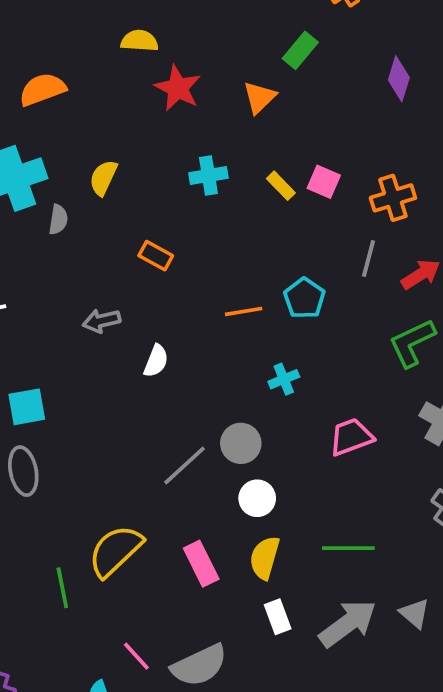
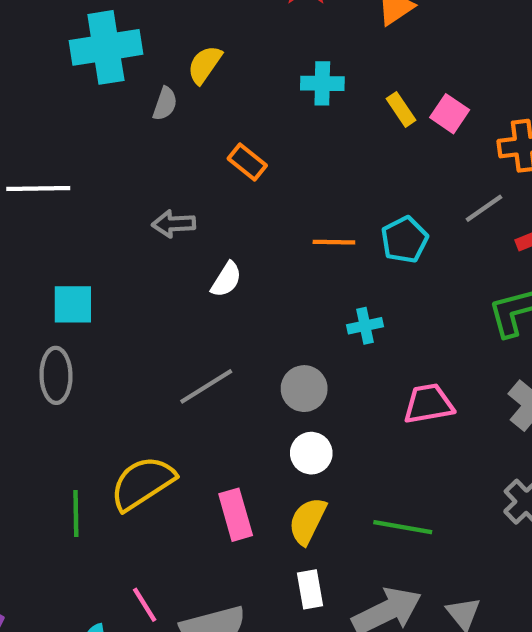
gray semicircle: (58, 220) -> (165, 104), moved
gray line: (368, 258) -> (484, 208), turned 30
gray line: (185, 466) -> (206, 386), moved

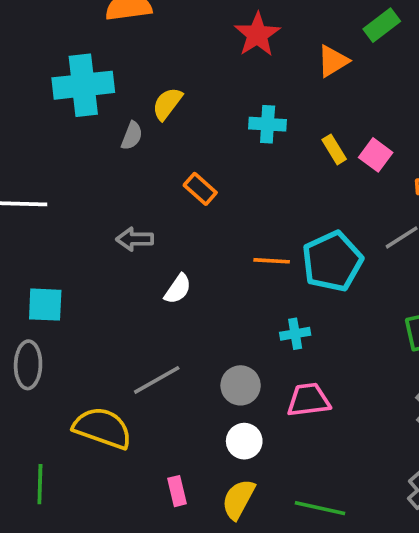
cyan pentagon: (404, 240) -> (332, 261), size x1.5
pink trapezoid: (428, 404) -> (309, 400), moved
yellow semicircle: (142, 483) -> (103, 428), moved, turned 50
pink rectangle: (236, 515) -> (177, 491), size x0.7

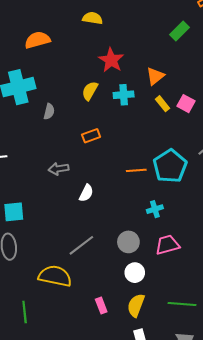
red star: (257, 35) -> (111, 60), moved
orange triangle: (333, 61) -> (155, 76), moved
yellow semicircle: (167, 104) -> (90, 91), moved
orange rectangle: (200, 189) -> (91, 136), turned -54

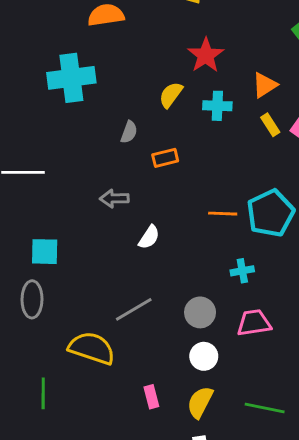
gray semicircle: (49, 111) -> (129, 132), moved

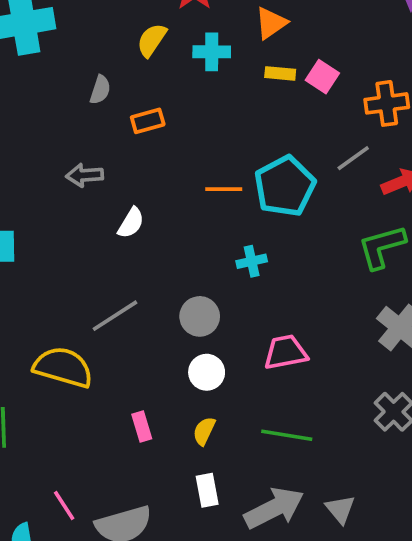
yellow rectangle: (270, 125) -> (280, 73), turned -50
pink trapezoid: (254, 323) -> (285, 352), moved
yellow semicircle: (200, 402) -> (204, 431), size x0.7

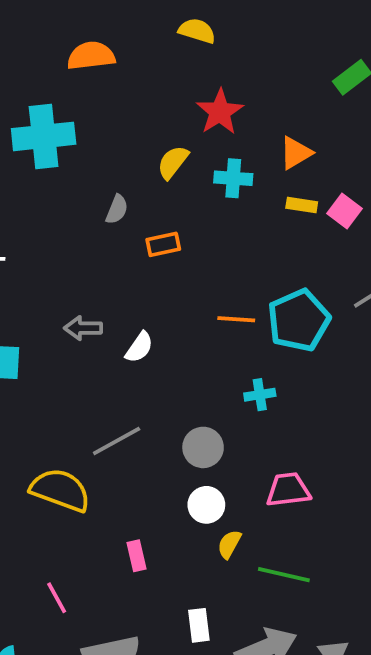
gray arrow: (85, 175) -> (83, 328), moved
yellow semicircle: (204, 431) -> (229, 544), moved
pink line: (64, 506) -> (57, 598), moved

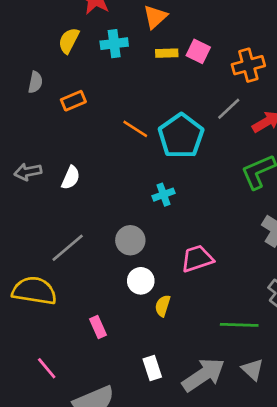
orange line: (236, 319) -> (135, 129), moved, turned 40
green line: (284, 575) -> (239, 325), moved

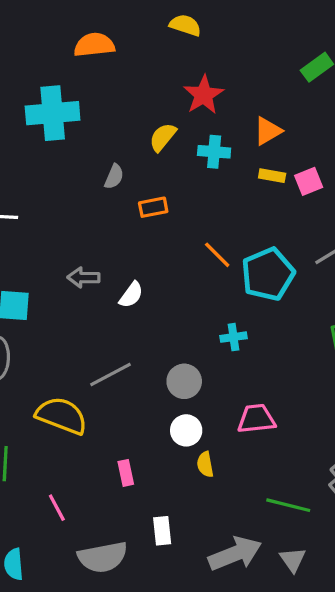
pink square: (198, 51) -> (309, 181), turned 30
yellow semicircle: (163, 306) -> (205, 464), turned -40
white rectangle: (152, 368) -> (162, 531), moved

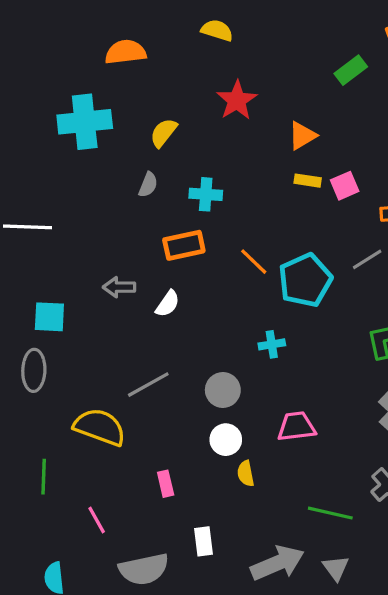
yellow semicircle: (163, 137) -> (163, 133), moved
cyan cross: (214, 152) -> (206, 194), moved
orange rectangle: (153, 207) -> (184, 245), moved, size x1.4

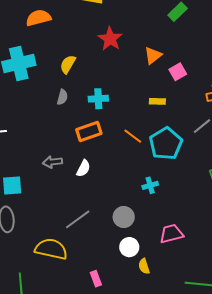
yellow rectangle: (308, 181) -> (157, 101), moved
pink square: (345, 186) -> (178, 72), moved

